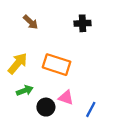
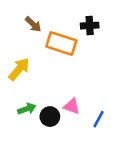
orange rectangle: (57, 65) -> (61, 43), moved
green arrow: (25, 91) -> (27, 109), moved

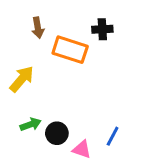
brown arrow: (33, 24) -> (38, 28), turned 36
pink triangle: (72, 106) -> (82, 149), moved

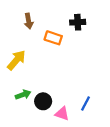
orange rectangle: (70, 50) -> (53, 38), size x0.7

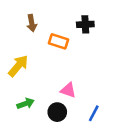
black circle: (43, 101) -> (57, 112), moved
pink triangle: (62, 114) -> (68, 90), moved

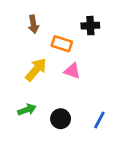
yellow arrow: (18, 66) -> (36, 70), moved
pink triangle: (68, 90) -> (72, 71), moved

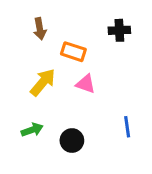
black cross: (90, 26) -> (119, 30), moved
blue line: (99, 120) -> (127, 127), moved, turned -36

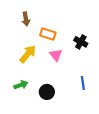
black cross: (119, 30) -> (81, 42), moved, turned 32
pink triangle: (86, 84) -> (56, 55), turned 32

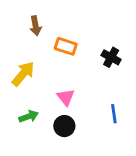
yellow arrow: (28, 54) -> (23, 74), moved
pink triangle: (56, 55) -> (66, 97), moved

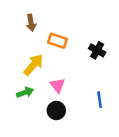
yellow arrow: (23, 74) -> (33, 65), moved
green arrow: (29, 116) -> (25, 92), moved

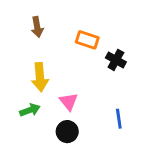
orange rectangle: (58, 41) -> (87, 40), moved
yellow arrow: (33, 65) -> (40, 77), turned 135

